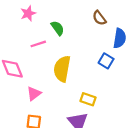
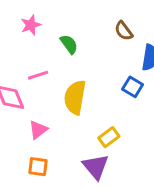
pink line: (38, 44) -> (38, 75), moved
yellow rectangle: (88, 99) -> (109, 137), turned -56

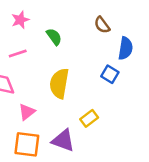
pink line: (38, 75) -> (18, 54), moved
orange square: (38, 167) -> (27, 144), size x1.5
purple triangle: (96, 167) -> (63, 140), moved, turned -30

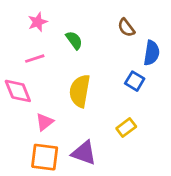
yellow rectangle: (89, 118) -> (126, 128), moved

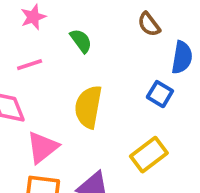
pink triangle: (45, 122) -> (42, 147), size x1.4
yellow rectangle: (126, 128) -> (149, 155), size x1.4

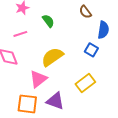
yellow semicircle: (88, 107) -> (52, 57), turned 45
pink triangle: (42, 147) -> (38, 79), moved

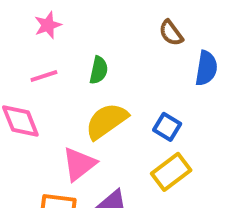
green semicircle: (48, 21) -> (99, 70), moved, turned 48
blue square: (91, 50) -> (167, 127), moved

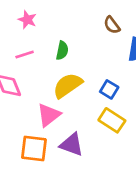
pink star: (48, 25) -> (27, 20), turned -30
yellow rectangle: (171, 172) -> (112, 120), turned 70

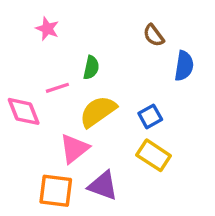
pink line: (25, 55) -> (57, 88), moved
blue square: (109, 89) -> (150, 116), turned 30

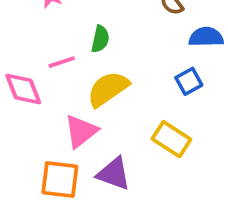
blue semicircle: (184, 66) -> (206, 37), turned -100
blue square: (150, 116) -> (189, 81), moved

